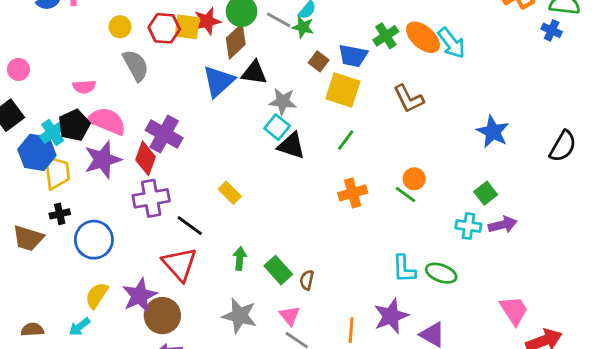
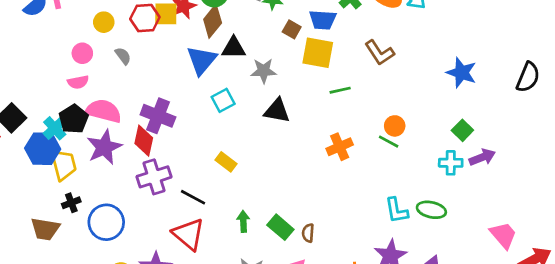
gray semicircle: (136, 65) -> (123, 56), size x0.6
pink circle: (18, 69) -> (82, 53), moved
cyan square: (277, 127) -> (223, 100), moved, turned 30
green line: (346, 140) -> (340, 90), moved, turned 48

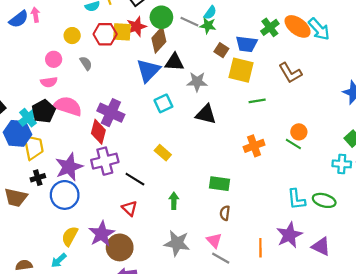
purple star: (104, 147) -> (69, 167), moved
green rectangle: (280, 227) -> (219, 184), moved, turned -36
red triangle: (189, 234) -> (130, 208), size x0.6

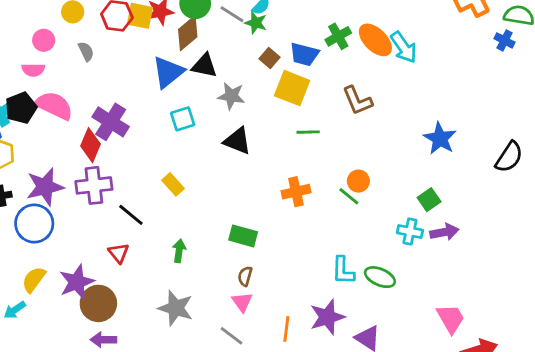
pink triangle: (214, 241) -> (242, 302), moved

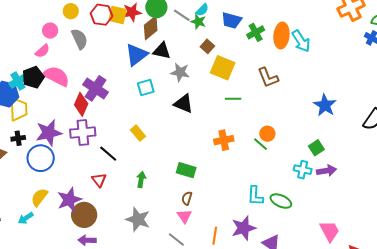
orange ellipse: (375, 40) -> (281, 35), turned 50
gray semicircle: (86, 51) -> (80, 39), size x1.5
blue trapezoid: (304, 54) -> (232, 20), moved
pink semicircle: (33, 70) -> (42, 51), turned -42

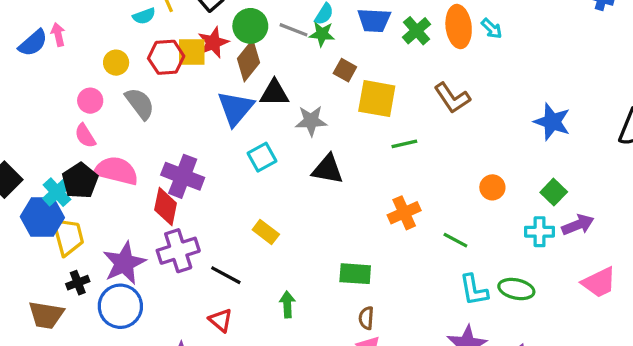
cyan arrow: (301, 41) -> (492, 28), size x0.6
pink semicircle: (42, 51) -> (85, 136), turned 112
orange circle: (267, 134) -> (492, 187), moved
green line: (260, 144) -> (455, 240), moved
pink trapezoid: (330, 231) -> (599, 282), moved, turned 105

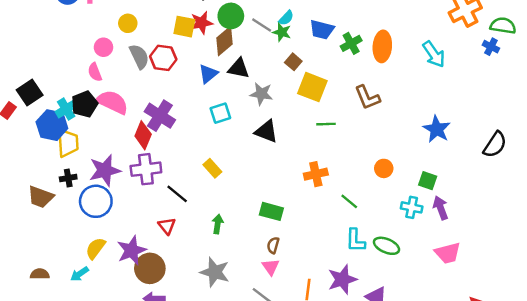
cyan arrow: (492, 28) -> (434, 54), moved, size x1.6
red hexagon: (166, 57) -> (163, 58), moved
blue triangle: (236, 108) -> (208, 74), size x0.7
green square: (554, 192) -> (428, 181), turned -36
purple arrow: (578, 225) -> (441, 208), turned -100

